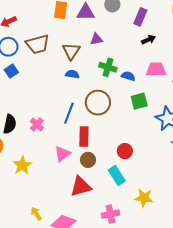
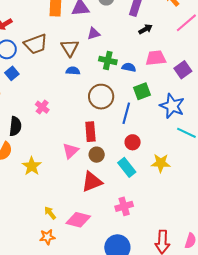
blue line: (69, 113) -> (126, 113), moved
pink cross: (37, 124) -> (42, 107), moved
yellow star: (144, 198) -> (161, 163), moved

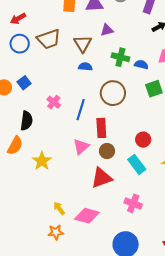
blue square: (12, 73) -> (24, 83), moved
blue line: (126, 113) -> (81, 110), moved
pink cross: (124, 206) -> (133, 203), turned 36

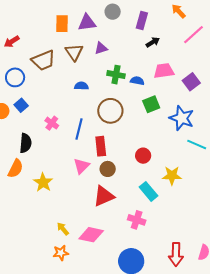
blue circle: (20, 44) -> (15, 77), moved
brown triangle: (83, 44) -> (74, 52), moved
cyan rectangle: (137, 164) -> (149, 191), moved

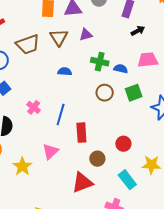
brown circle: (110, 111) -> (105, 93), moved, size x0.7
pink triangle: (81, 166) -> (50, 151), moved
brown circle: (108, 169) -> (97, 159), moved

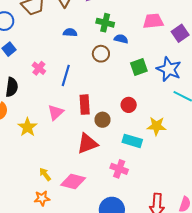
blue semicircle: (121, 69) -> (121, 39), moved
brown circle: (105, 93) -> (101, 54), moved
green square: (134, 93) -> (139, 67), moved
red rectangle: (81, 133) -> (85, 105), moved
cyan rectangle: (127, 180) -> (132, 141), turned -36

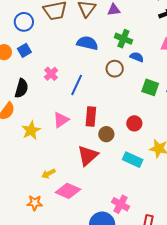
blue semicircle: (70, 32) -> (87, 43), size x1.5
green square: (139, 67) -> (150, 87), turned 30
red triangle: (87, 144) -> (88, 156), turned -30
pink cross: (119, 169) -> (121, 204), moved
yellow arrow: (45, 174) -> (48, 174), moved, turned -88

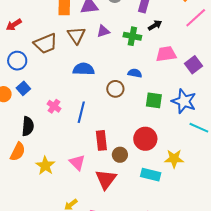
green cross: (123, 39) -> (132, 36), moved
pink triangle: (61, 120) -> (77, 162), moved, turned -30
red circle: (134, 123) -> (145, 139), size x1.5

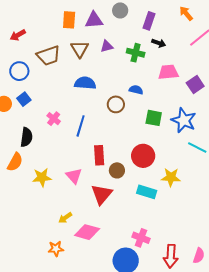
black arrow: (155, 25) -> (159, 43), turned 48
yellow star: (45, 166) -> (42, 177), turned 30

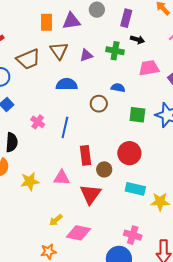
purple triangle: (107, 46) -> (86, 55), moved
pink triangle: (74, 176) -> (62, 178), turned -42
yellow star: (171, 177) -> (160, 202), moved

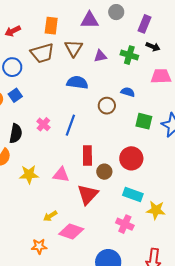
orange rectangle: (46, 22) -> (51, 26), moved
pink cross: (38, 122) -> (43, 124), moved
pink cross: (133, 235) -> (125, 224), moved

